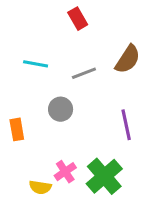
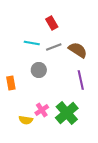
red rectangle: (78, 19) -> (52, 23), moved
brown semicircle: (128, 59) -> (78, 50), moved, turned -90
cyan line: (36, 64) -> (32, 43), moved

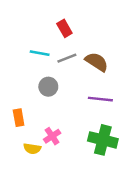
purple line: (81, 80) -> (100, 99), turned -72
orange rectangle: (11, 83) -> (19, 118), moved
green cross: (67, 113) -> (103, 140), moved, turned -35

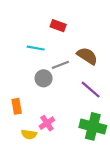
red rectangle: (64, 28) -> (58, 26), turned -40
gray line: (67, 58) -> (60, 65), moved
purple line: (100, 99) -> (91, 90), turned 35

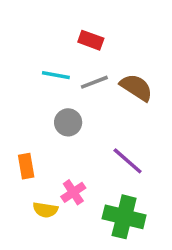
gray line: (60, 65) -> (94, 82), moved
purple line: (91, 90) -> (128, 161), moved
green cross: (93, 126) -> (124, 217), moved

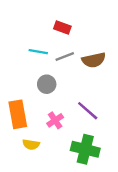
brown semicircle: (136, 87) -> (94, 60), turned 135
orange rectangle: (26, 166) -> (18, 114), size x1.6
pink cross: (73, 192) -> (55, 120), moved

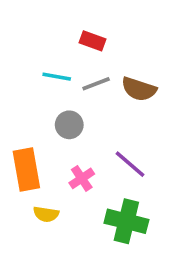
brown semicircle: (94, 60) -> (139, 89), turned 30

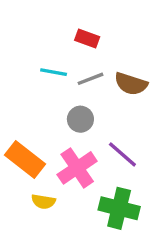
gray circle: (69, 125) -> (80, 119), moved
orange rectangle: (26, 169) -> (25, 160), turned -42
pink cross: (82, 178) -> (77, 168), size x1.6

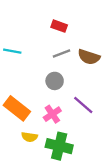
cyan line: (54, 72) -> (12, 51), moved
pink cross: (77, 168) -> (52, 114), size x0.7
green cross: (119, 208) -> (59, 146), moved

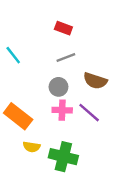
cyan line: (12, 51) -> (13, 55), turned 42
brown semicircle: (89, 57) -> (95, 81), moved
pink cross: (52, 114) -> (62, 110), moved, turned 36

